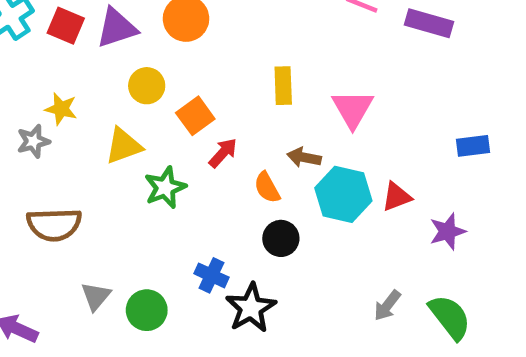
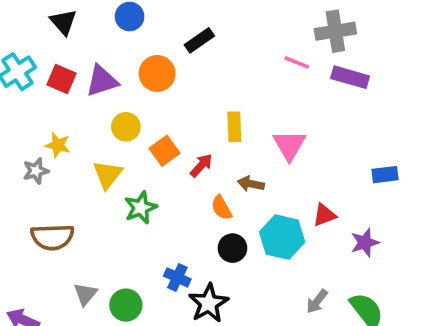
yellow triangle: (124, 146) -> (107, 175), turned -32
red arrow: (223, 153) -> (201, 165), moved
cyan hexagon: (343, 194) -> (282, 237), moved

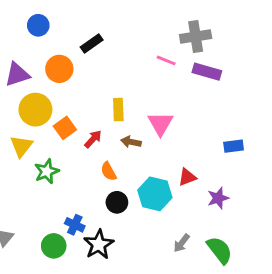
yellow circle: (126, 127) -> (35, 110), size x1.5
brown arrow: (251, 184) -> (131, 142), moved
green circle: (126, 305) -> (54, 246), moved

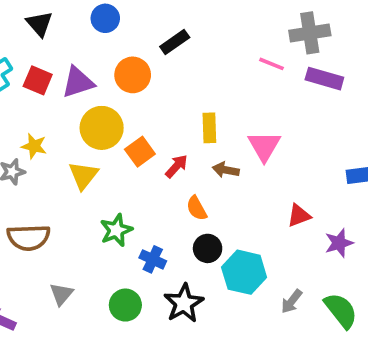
green star: (47, 171) -> (116, 230), moved
cyan hexagon: (155, 194) -> (244, 272), moved
blue cross: (75, 225) -> (153, 259), moved

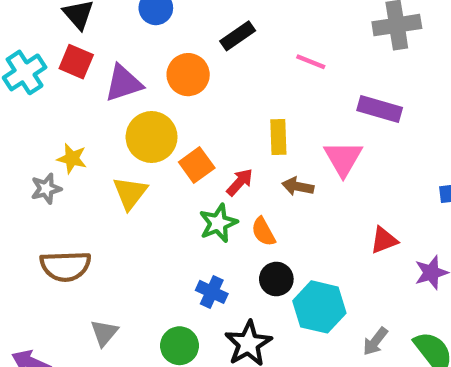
pink line: (271, 64) -> (311, 62), moved
purple rectangle: (324, 79) -> (380, 109), moved
red square: (38, 80) -> (76, 62), moved
green star: (116, 230) -> (218, 223), moved

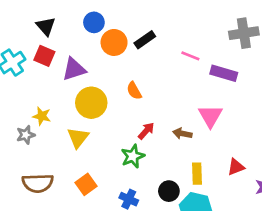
orange circle: (188, 75) -> (114, 42), moved
purple rectangle: (380, 109) -> (224, 73), moved
yellow rectangle: (278, 137) -> (197, 174), moved
orange square: (197, 165) -> (86, 184), moved
orange semicircle: (263, 232) -> (134, 91), moved

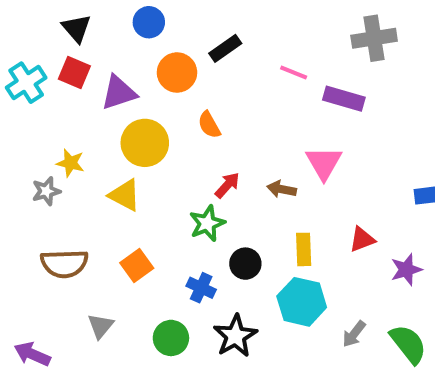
orange circle: (114, 42) -> (177, 72), moved
yellow triangle: (78, 138) -> (125, 195), turned -40
black circle: (169, 191) -> (245, 264), moved

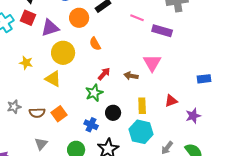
gray star: (46, 191) -> (14, 107), moved
brown semicircle: (64, 264) -> (37, 113), moved, size x0.7

